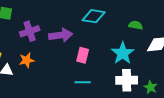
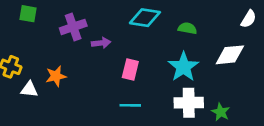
green semicircle: (136, 25) -> (187, 28), moved
purple cross: (30, 31) -> (73, 27), moved
purple arrow: (61, 35) -> (101, 43), size x0.6

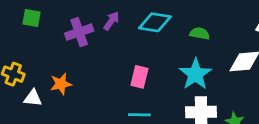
purple arrow: (101, 43) -> (111, 21), moved, turned -48

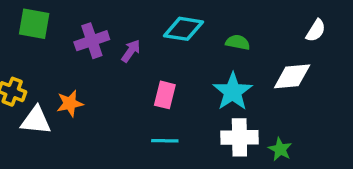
green square: (32, 18) -> (34, 24), size x1.4
purple arrow: (111, 21) -> (131, 51), moved
white triangle: (33, 98) -> (36, 120), size x1.4

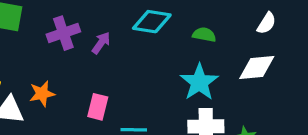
white semicircle: (316, 31) -> (266, 23), moved
pink rectangle: (165, 95) -> (98, 107), moved

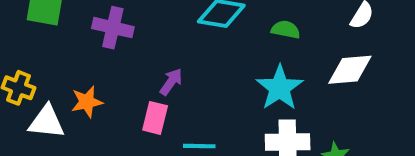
purple cross: (63, 33) -> (113, 28), turned 32
purple arrow: (101, 43) -> (171, 82), moved

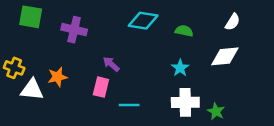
purple arrow: (171, 82) -> (111, 64), turned -84
cyan star: (280, 88) -> (180, 68), size x0.6

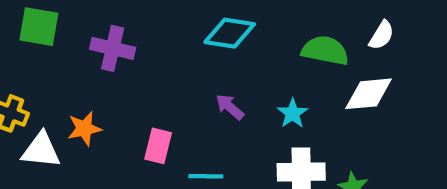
green semicircle: (184, 31) -> (325, 50), moved, size x1.5
purple arrow: (111, 64) -> (230, 107), moved

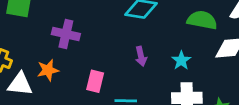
purple cross: (113, 48) -> (66, 34), moved
purple arrow: (230, 107) -> (141, 56), turned -144

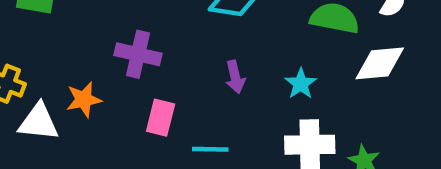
purple cross: (66, 34) -> (138, 54), moved

